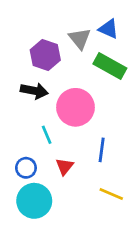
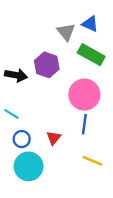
purple hexagon: (45, 55) -> (47, 65), moved
black arrow: (34, 91) -> (16, 75), moved
pink circle: (75, 107) -> (84, 95), moved
cyan line: (47, 135) -> (11, 114), moved, turned -35

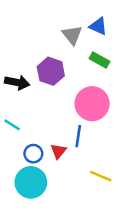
green rectangle: (91, 55) -> (100, 60), size x0.7
blue line: (84, 124) -> (78, 136), moved
blue circle: (22, 139) -> (33, 154), moved

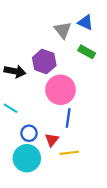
pink circle: (92, 104) -> (61, 90), moved
red triangle: (58, 151) -> (52, 140), moved
yellow line: (101, 176) -> (69, 153), moved, turned -30

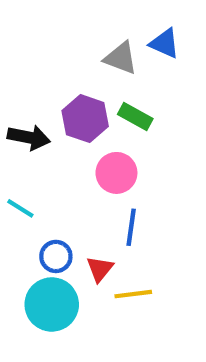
gray triangle: (63, 30) -> (121, 58), turned -30
green rectangle: (87, 52) -> (135, 116), moved
pink circle: (61, 90) -> (116, 173), size x0.7

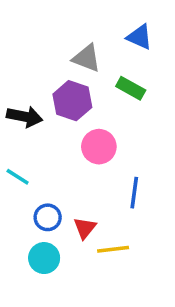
gray triangle: (121, 58) -> (87, 58), moved
green rectangle: (135, 116) -> (131, 88), moved
blue line: (131, 227) -> (134, 193), moved
cyan circle: (52, 304) -> (44, 258), size x0.7

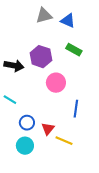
blue triangle: (140, 37) -> (68, 21), moved
gray triangle: (87, 58) -> (44, 16), moved, turned -36
yellow line: (113, 249) -> (64, 141), turned 30

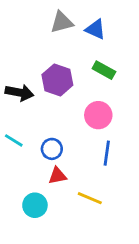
pink circle: (56, 83) -> (98, 115), moved
blue circle: (27, 123) -> (52, 149), moved
red triangle: (48, 129) -> (57, 176), moved, turned 40

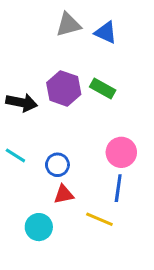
green rectangle: (104, 70) -> (103, 88), moved
pink circle: (98, 115) -> (121, 152), moved
blue line: (107, 153) -> (118, 188), moved

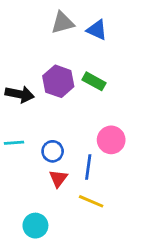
cyan line: (15, 155) -> (14, 143), turned -36
blue line: (118, 188) -> (88, 167), moved
red triangle: (64, 194) -> (58, 178), turned -42
cyan circle: (39, 227) -> (35, 226), moved

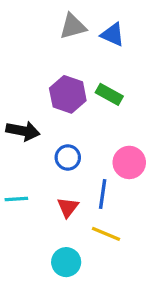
black arrow: (20, 94) -> (23, 131), moved
cyan line: (14, 143) -> (16, 199), moved
blue circle: (53, 151) -> (68, 157), moved
cyan circle: (35, 226) -> (66, 262), moved

